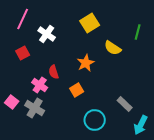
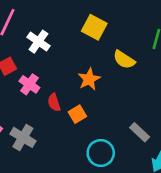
yellow square: (90, 23) -> (94, 27), turned -30
red semicircle: (54, 72) -> (54, 102), moved
pink cross: (40, 85) -> (29, 84), moved

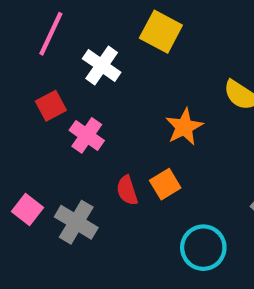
yellow square: (94, 27) -> (161, 32), moved
red semicircle: (54, 102) -> (127, 190), moved

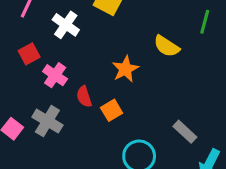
red semicircle: (127, 190) -> (84, 97), moved
gray cross: (76, 222) -> (47, 121), moved

